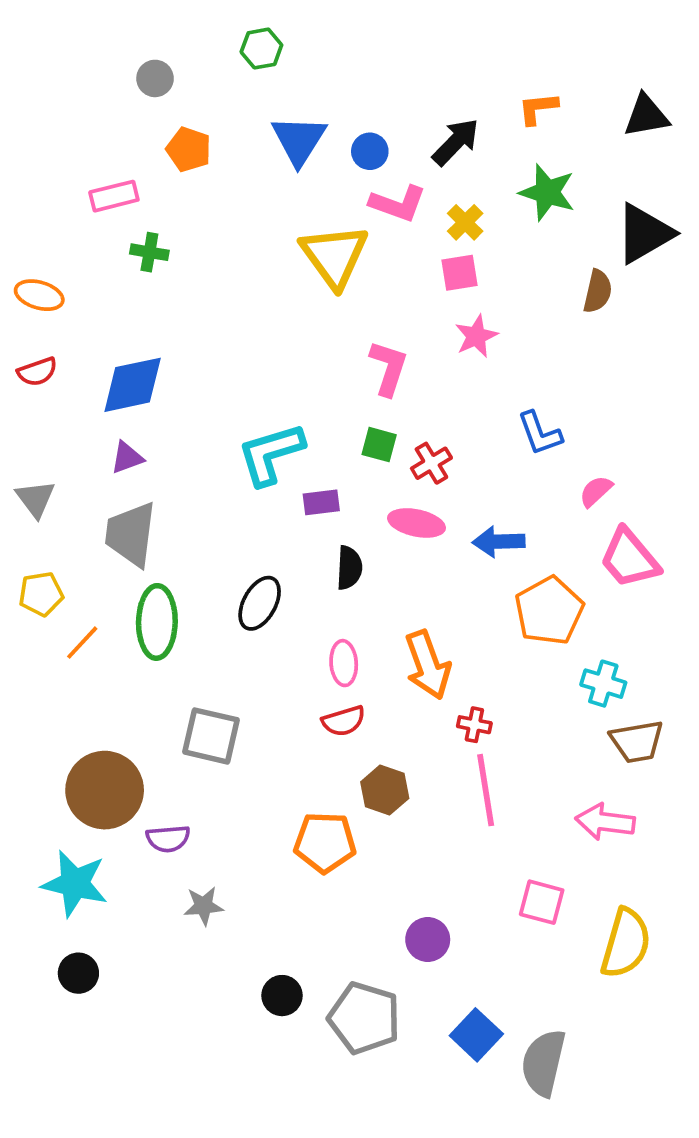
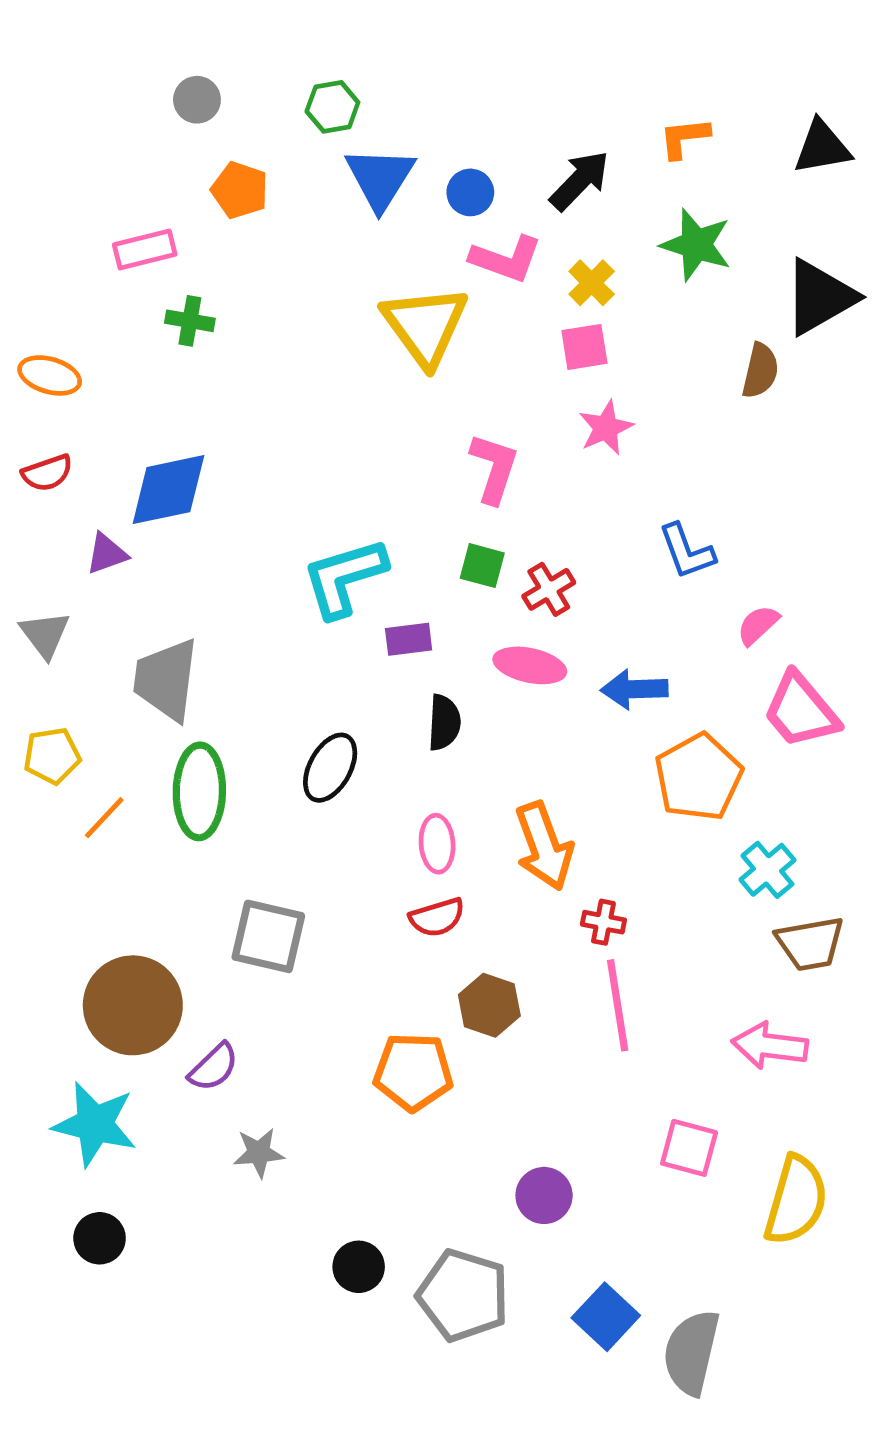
green hexagon: (261, 49) -> (332, 107), moved
purple triangle: (127, 458) -> (107, 554), moved
cyan cross: (603, 684) -> (767, 870), turned 33
purple semicircle: (168, 839) -> (214, 1067), turned -39

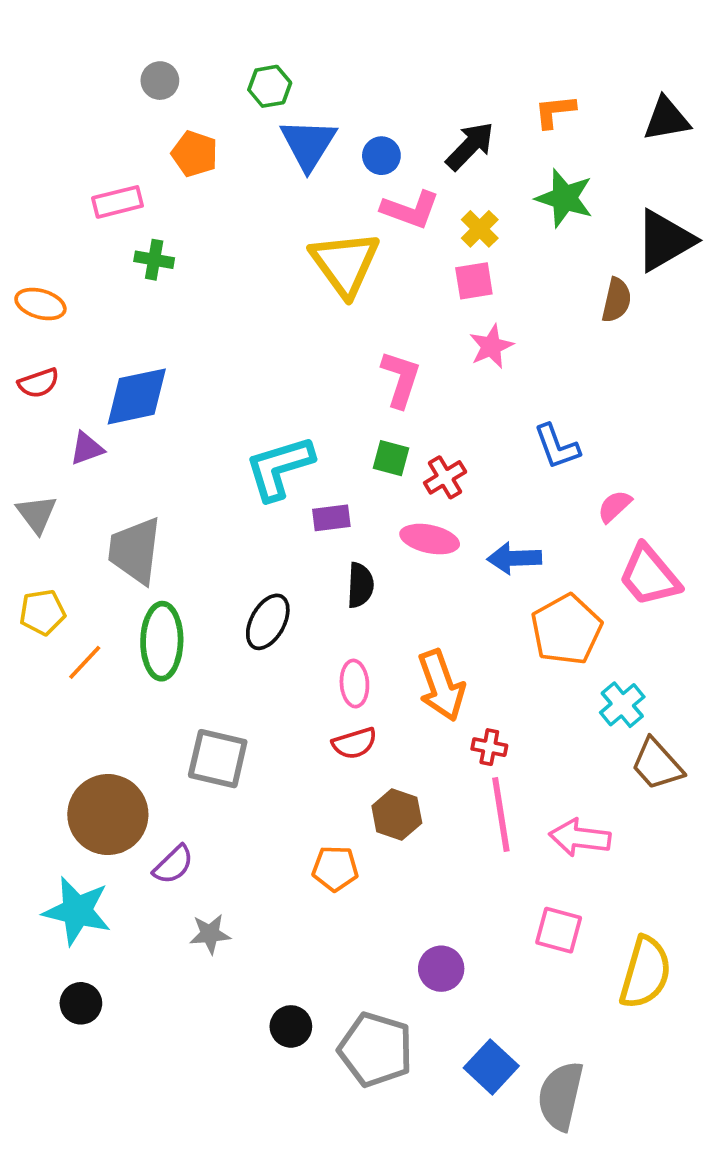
brown trapezoid: (810, 944) -> (657, 764), turned 58
pink arrow: (770, 1046) -> (580, 838), moved
orange pentagon: (413, 1072) -> (335, 868), size x0.7

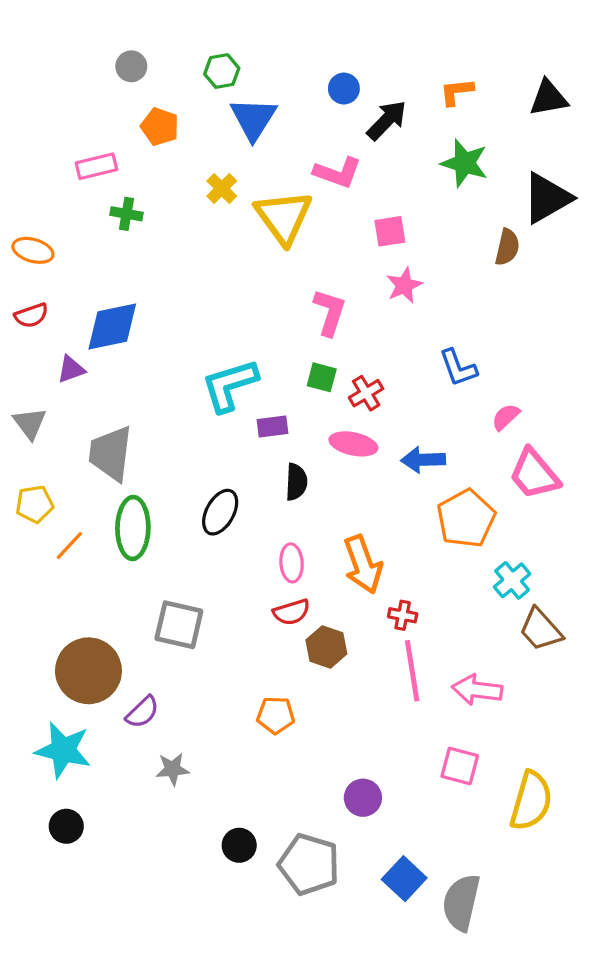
blue circle: (381, 156) -> (344, 89), moved
yellow cross: (480, 229) -> (222, 188), moved
brown hexagon: (397, 815) -> (326, 647), moved

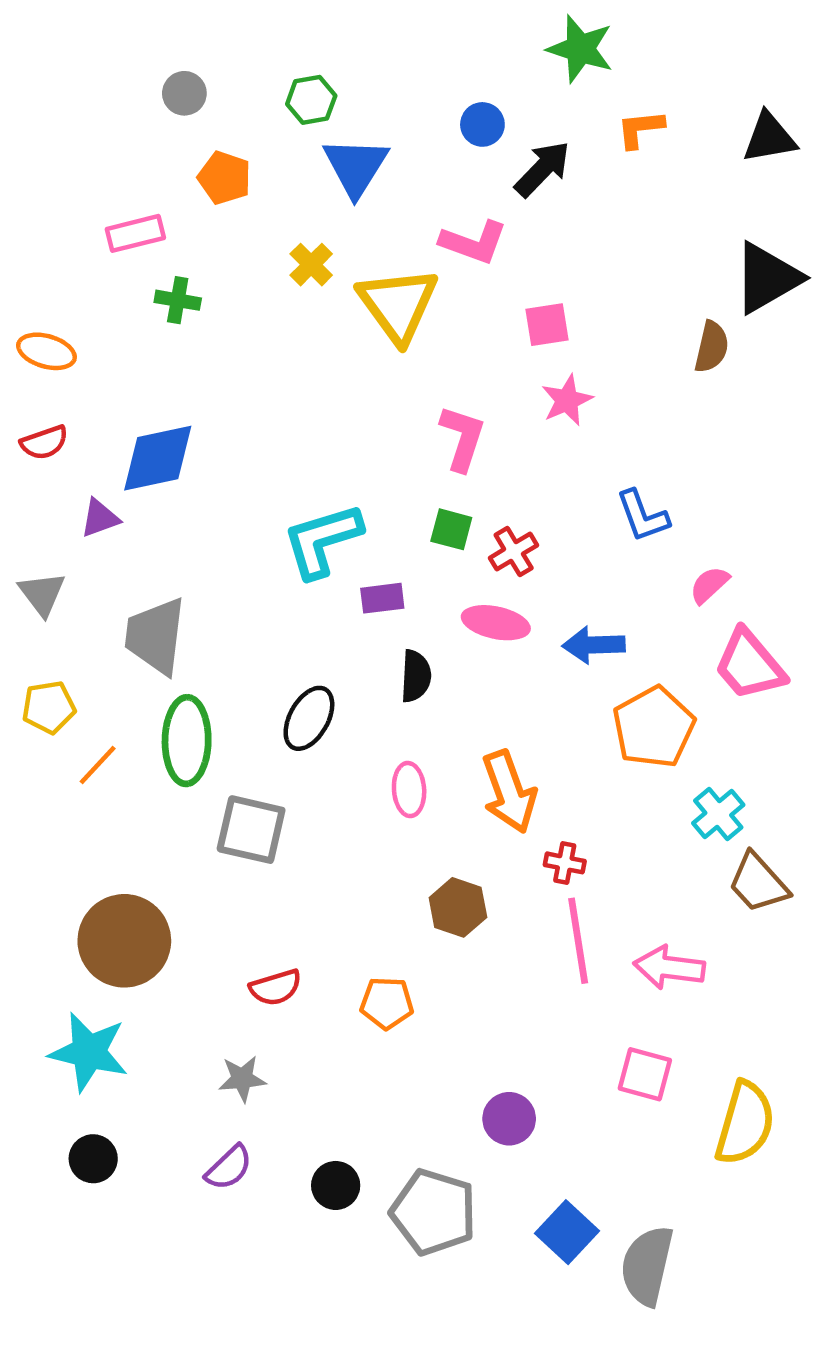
green star: (464, 163) -> (580, 49), moved
red semicircle: (292, 612) -> (276, 987), moved
gray square: (179, 625) -> (251, 830), moved
purple semicircle: (142, 712) -> (229, 1168), moved

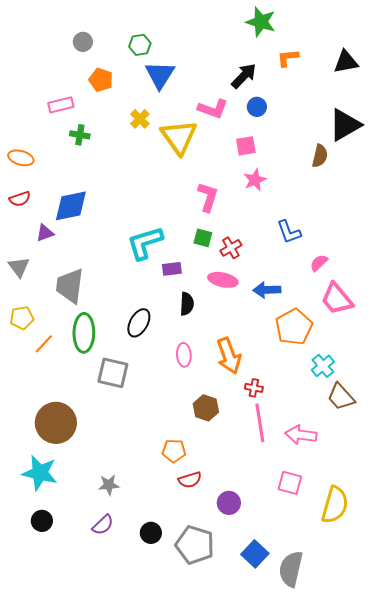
blue circle: (482, 124) -> (257, 107), moved
red semicircle: (276, 987) -> (190, 480), moved

